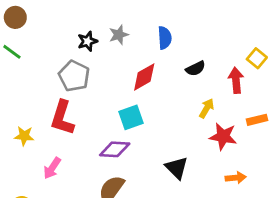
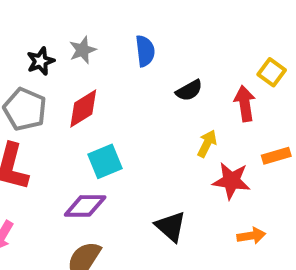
red diamond: (144, 77) -> (83, 109), moved

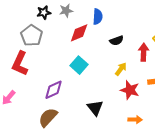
red diamond: (83, 109) -> (79, 33), moved
cyan square: (105, 161) -> (79, 65), moved, turned -36
purple diamond: (85, 206) -> (54, 90), turned -35

